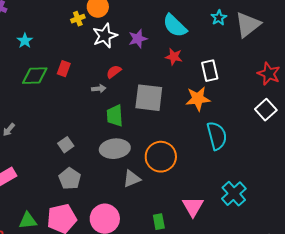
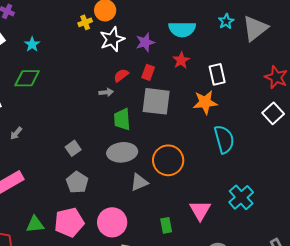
cyan semicircle: (175, 26) -> (182, 29), turned -44
red star: (174, 57) -> (181, 60), turned 30
red rectangle: (64, 69) -> (148, 72), moved
green diamond: (35, 76) -> (27, 78), moved

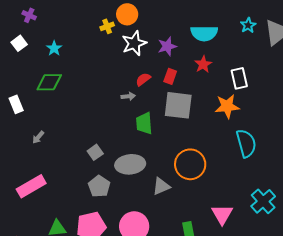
gray ellipse: (122, 152) -> (130, 164), moved

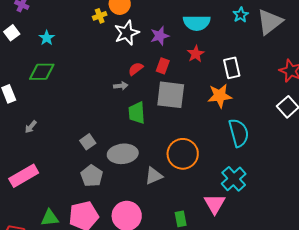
cyan cross: (263, 201) -> (234, 179), moved

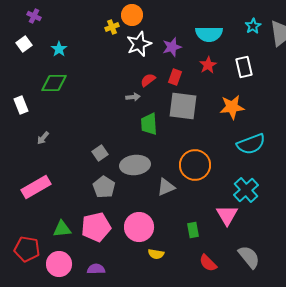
white rectangle: (232, 68) -> (244, 67), moved
cyan semicircle: (239, 133) -> (251, 144), turned 84

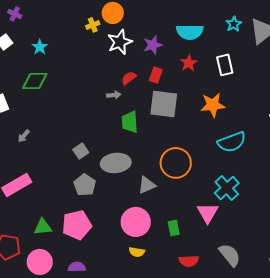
pink circle: (139, 227) -> (136, 222), moved
red semicircle: (208, 263) -> (189, 261), turned -48

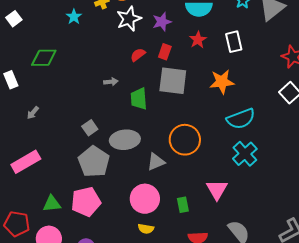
cyan star: (40, 47) -> (74, 17), moved
gray arrow: (114, 95) -> (111, 82), moved
gray pentagon: (85, 185) -> (94, 162), size x1.4
cyan cross: (227, 188) -> (245, 154), moved

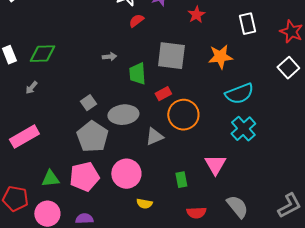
white rectangle: (234, 42) -> (247, 24), moved
red rectangle: (165, 52) -> (163, 94), moved, turned 42
red semicircle: (138, 55) -> (136, 21), moved
green diamond: (44, 58) -> (42, 54), moved
pink circle: (145, 199) -> (126, 174), moved

